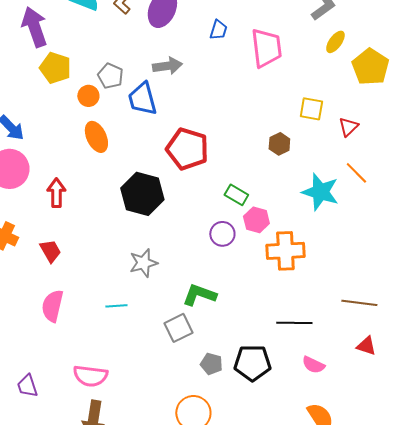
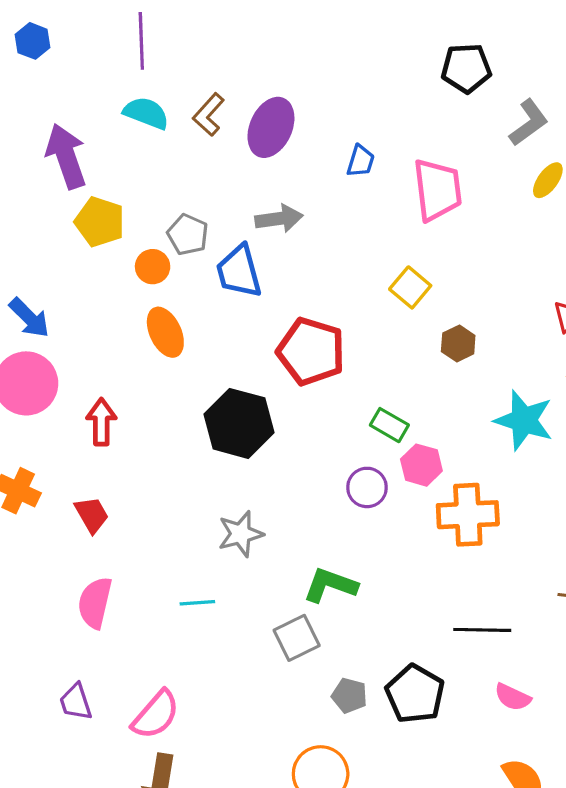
yellow square: (311, 109) -> (410, 287), moved, turned 30
black pentagon: (252, 363) -> (415, 694), turned 30
pink semicircle: (90, 376) -> (156, 715), turned -56
purple trapezoid: (27, 386) -> (76, 702), moved

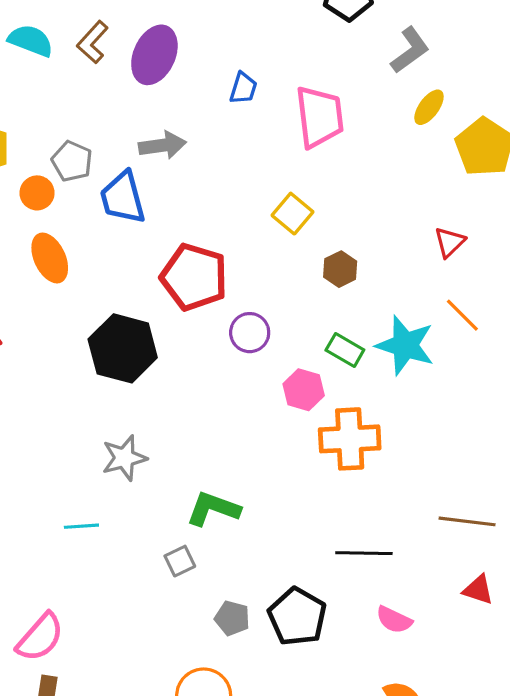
green rectangle: (389, 425) -> (345, 350), moved
purple circle: (367, 487) -> (250, 333), moved
gray square: (297, 638) -> (180, 561), size x0.7

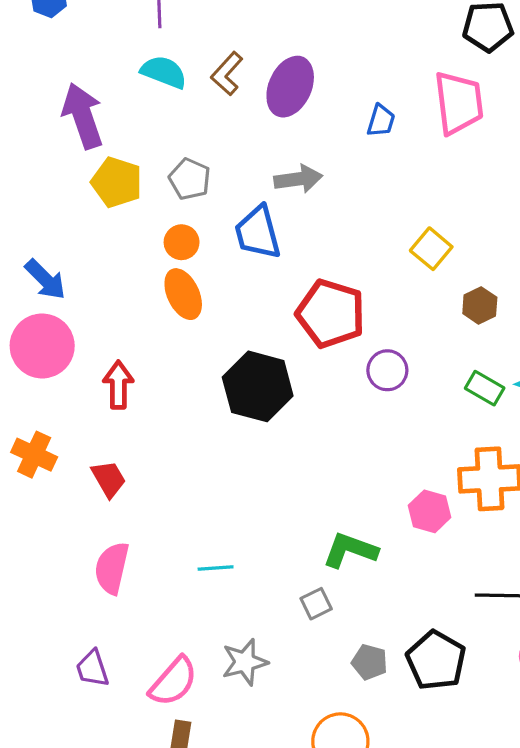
pink trapezoid: (319, 117) -> (459, 103), moved
gray pentagon: (72, 161) -> (190, 179), moved
orange circle: (37, 193) -> (182, 242), moved
pink hexagon: (304, 390) -> (430, 511), moved
gray star: (124, 458) -> (245, 662), moved

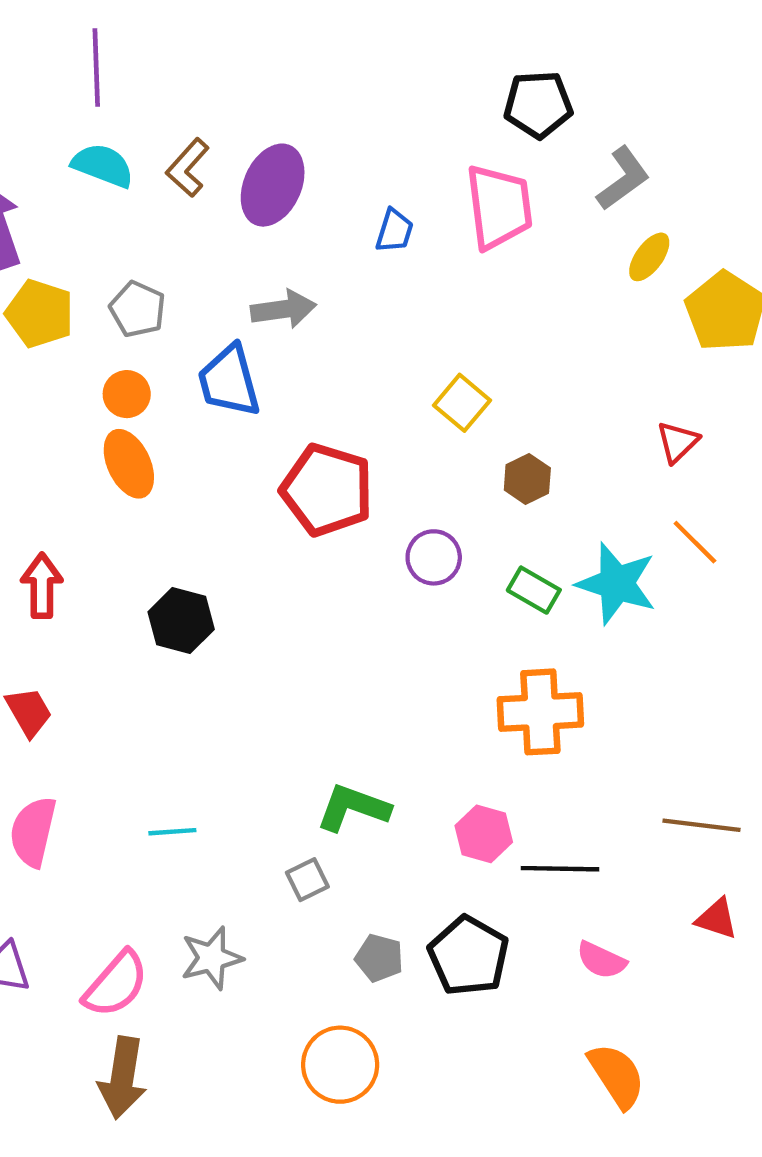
purple circle: (387, 370) -> (434, 557), moved
black hexagon: (258, 386) -> (181, 621), moved, size x0.7
pink hexagon: (430, 511) -> (484, 834), moved

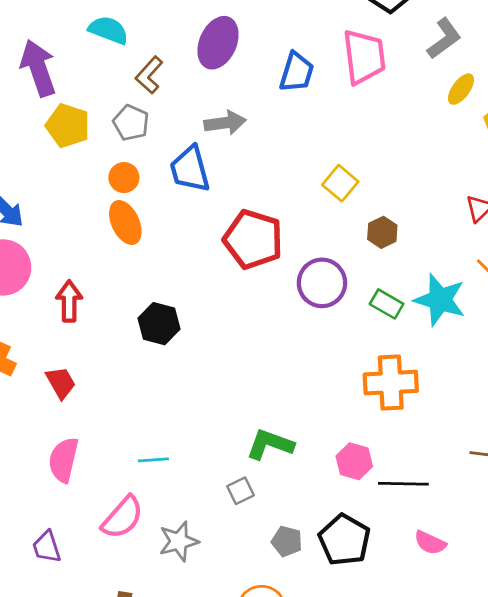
brown L-shape: (188, 168) -> (149, 75), moved
blue trapezoid: (394, 231) -> (297, 72), size x1.4
purple circle: (434, 557) -> (322, 283), size x1.4
pink semicircle: (116, 984) -> (123, 517), moved

